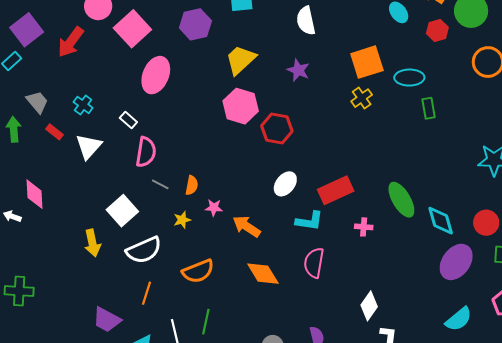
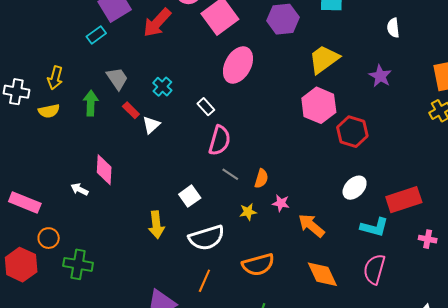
white semicircle: (306, 21) -> (393, 28), size x0.7
white triangle: (89, 147) -> (151, 125), moved, size x0.7
white square: (122, 211) -> (190, 196), size x0.7

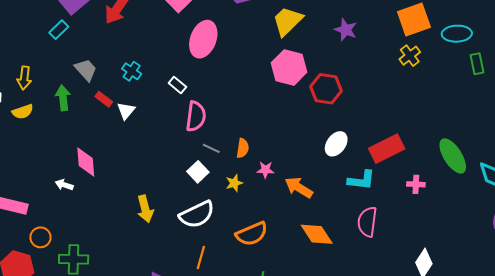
white square: (190, 196) -> (198, 172), moved

